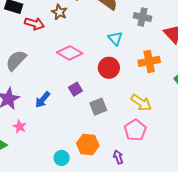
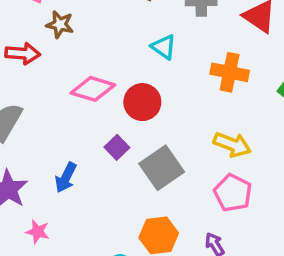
orange cross: (149, 61) -> (230, 72), turned 35
red circle: (109, 68) -> (142, 102), moved
gray square: (98, 107) -> (162, 168), size x1.4

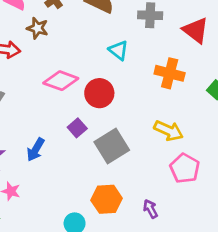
pink pentagon: (233, 193) -> (185, 168), moved

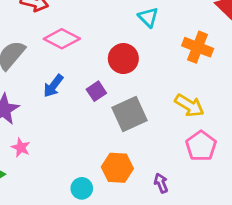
pink diamond: (61, 81) -> (62, 39), moved
blue arrow: (36, 150) -> (53, 86), moved

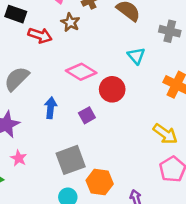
pink diamond: (62, 39) -> (81, 72), moved
blue arrow: (53, 86) -> (51, 108), turned 144
gray square: (129, 114) -> (71, 160), moved

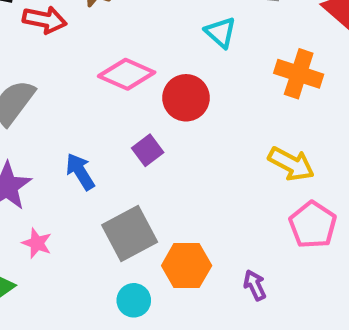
blue arrow: (51, 108) -> (80, 172), moved, turned -30

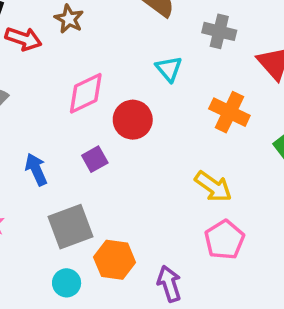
pink diamond: (127, 74) -> (86, 93), turned -57
purple arrow: (255, 285) -> (169, 284), size x1.4

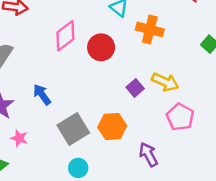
orange cross: (229, 112) -> (150, 29), moved
purple square: (95, 159) -> (135, 88), moved
orange hexagon: (115, 260) -> (112, 127), moved

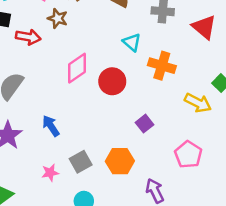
yellow arrow: (165, 82) -> (198, 103), moved
gray square: (73, 129) -> (81, 162), size x0.7
pink star: (19, 138) -> (50, 173), moved, turned -30

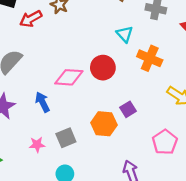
red arrow: (28, 37) -> (31, 19), turned 135
pink diamond: (77, 68) -> (69, 77), moved, turned 32
orange hexagon: (120, 161) -> (104, 124), moved

